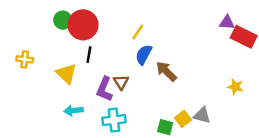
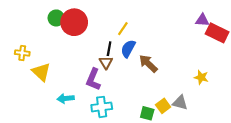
black line: (89, 55) -> (109, 49), moved
yellow triangle: (66, 74) -> (41, 72), moved
brown triangle: (121, 82) -> (106, 62), moved
yellow star: (235, 87) -> (201, 77), moved

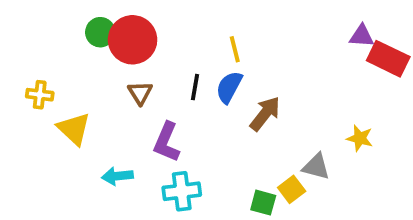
yellow line: (123, 29) -> (235, 49), moved, turned -48
brown triangle: (106, 62) -> (140, 93), moved
brown arrow: (148, 64) -> (265, 114), turned 84
gray triangle: (180, 103) -> (316, 167), moved

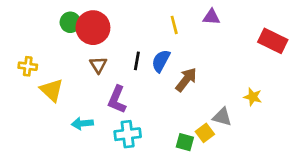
purple triangle: (362, 36) -> (211, 17), moved
yellow line: (235, 49) -> (174, 25), moved

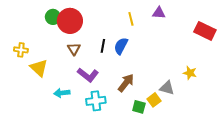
brown arrow: (186, 80) -> (126, 83), moved
purple L-shape: (117, 100) -> (88, 75), turned -75

